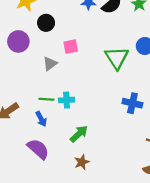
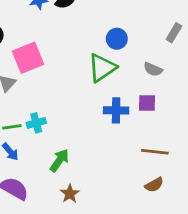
pink square: (71, 47) -> (28, 58), size x1.6
green triangle: (117, 58) -> (102, 68), moved, turned 40

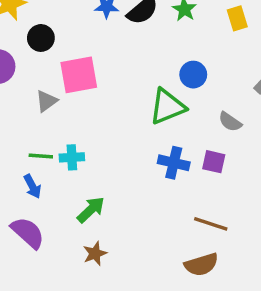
brown semicircle: (154, 185) -> (201, 265), size x1.4

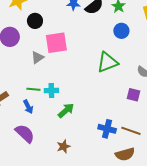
blue circle: (193, 75) -> (121, 31), moved
blue cross: (174, 163) -> (107, 129), moved
green arrow: (91, 210) -> (66, 110), moved

